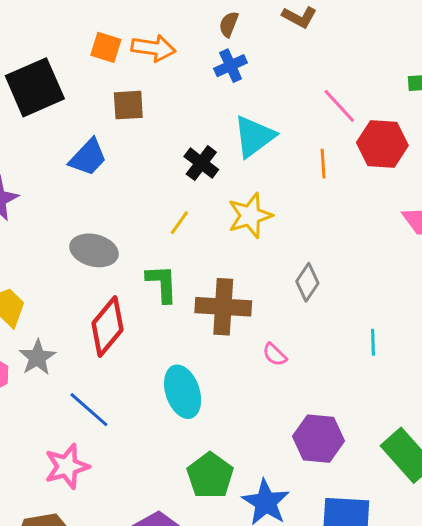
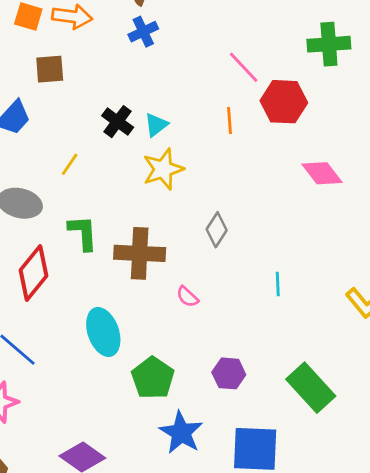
cyan triangle: (254, 137) -> (156, 125), moved, size x0.6
yellow line: (179, 223) -> (70, 164), moved
purple hexagon: (318, 439) -> (229, 373), size x0.7
green pentagon: (210, 476) -> (153, 378), moved

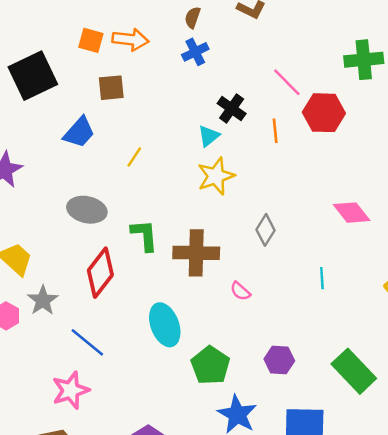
black cross: (118, 122) -> (232, 109), moved
yellow line: (70, 164) -> (134, 157), moved
pink diamond: (322, 173) -> (352, 213), moved

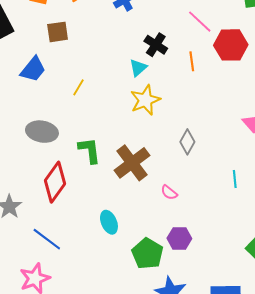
brown cross: (196, 253) -> (132, 163), turned -36
cyan ellipse: (165, 325) -> (109, 222), size x0.7
purple hexagon: (279, 360) -> (179, 238), moved

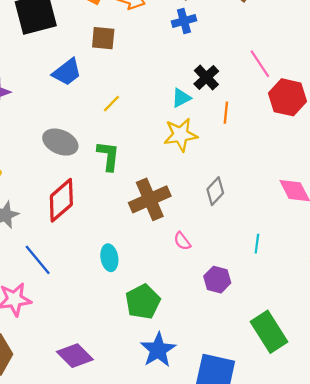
orange line: (192, 61) -> (226, 113), moved
green L-shape: (90, 150) -> (108, 156), moved
purple hexagon: (179, 238) -> (217, 280), moved

